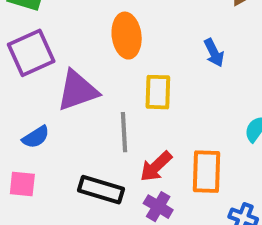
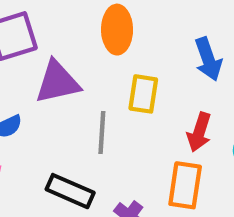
blue arrow: (214, 53) -> (208, 59), size x1.4
red arrow: (156, 166) -> (199, 132), moved, turned -36

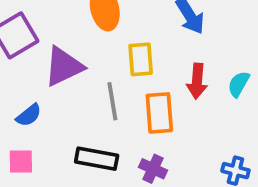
orange rectangle: (185, 185) -> (159, 113), moved

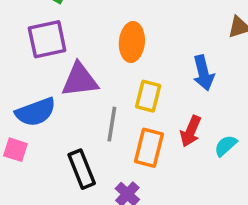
blue semicircle: (29, 115) -> (36, 112), size x1.6
black rectangle: (97, 159) -> (82, 169), turned 39

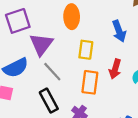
purple triangle: (80, 80) -> (41, 44), turned -40
gray line: (112, 124) -> (52, 72), moved, turned -45

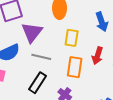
gray line: (52, 72) -> (41, 57), turned -36
black rectangle: (49, 101) -> (38, 83), turned 60

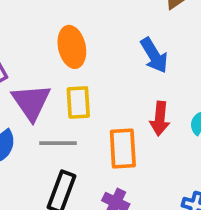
yellow rectangle: (72, 38) -> (78, 102), moved

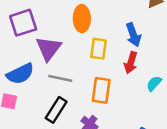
yellow rectangle: (78, 102) -> (98, 49), moved
red arrow: (160, 119) -> (131, 63), moved

